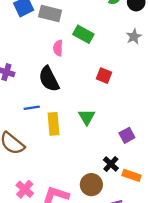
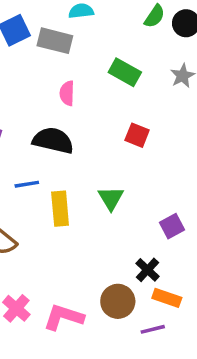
green rectangle: (83, 34) -> (125, 72), moved
black semicircle: (49, 79) -> (53, 140), turned 130
orange rectangle: (132, 175) -> (167, 298), moved

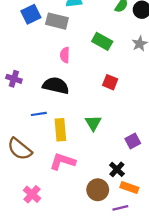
pink L-shape: (64, 317) -> (63, 161), moved

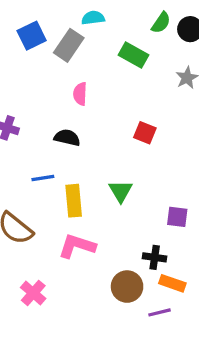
gray rectangle: (57, 21) -> (69, 45), turned -70
green rectangle: (102, 41) -> (134, 55), moved
black semicircle: (56, 86) -> (67, 138), size x0.7
purple square: (133, 141) -> (177, 217), turned 35
black cross: (117, 169) -> (155, 257), turned -35

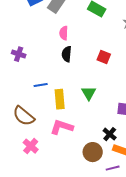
black semicircle: (67, 138) -> (67, 54), moved, turned -98
black cross: (155, 257) -> (110, 134), turned 32
pink cross: (33, 293) -> (31, 146), moved

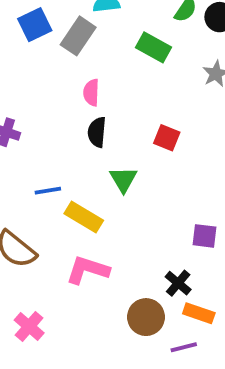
green triangle: (89, 93) -> (123, 179), moved
yellow rectangle: (60, 99) -> (84, 217), turned -54
pink cross: (31, 146) -> (29, 326), moved

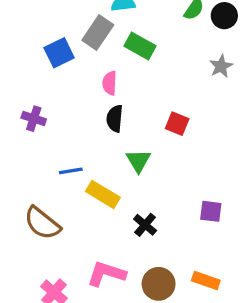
blue square: (35, 25) -> (59, 53), moved
green rectangle: (154, 47) -> (140, 46), moved
pink L-shape: (88, 270) -> (106, 274), moved
black cross: (178, 283) -> (145, 225), moved

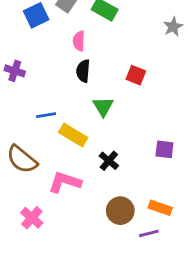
pink L-shape: (106, 274) -> (65, 182), moved

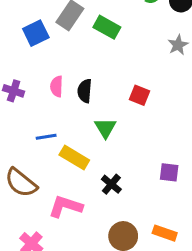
pink semicircle: (79, 41) -> (57, 86), moved

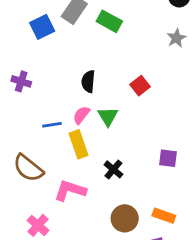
pink semicircle: (57, 86) -> (81, 115), moved, turned 36
red square: (139, 95) -> (140, 86), turned 30
yellow rectangle: (74, 158) -> (79, 144), turned 40

